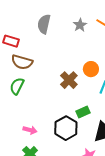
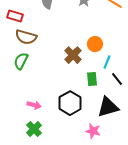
green rectangle: (83, 112) -> (92, 79), moved, turned -72

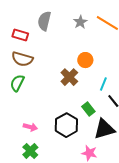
red rectangle: (15, 16) -> (20, 35), moved
orange circle: (95, 44) -> (85, 60), moved
green rectangle: (92, 79) -> (88, 109), moved, turned -32

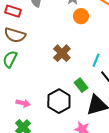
orange circle: (85, 60) -> (81, 16), moved

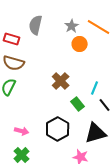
green rectangle: (81, 85) -> (78, 104), moved

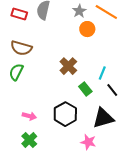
red rectangle: (12, 39) -> (19, 14), moved

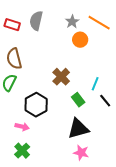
brown semicircle: (21, 48) -> (14, 59), turned 60
black hexagon: (65, 114) -> (36, 105), moved
black triangle: (103, 118) -> (78, 129), moved

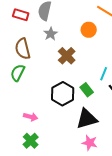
gray star: (72, 22) -> (51, 34), moved
brown cross: (61, 77) -> (67, 56), moved
black hexagon: (36, 105) -> (63, 94), moved

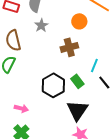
brown cross: (67, 56) -> (69, 47), moved, turned 30
black triangle: (87, 119) -> (77, 110), turned -40

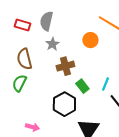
brown cross: (69, 47) -> (65, 66), moved
green rectangle: (77, 81) -> (82, 86), moved

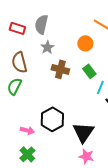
brown cross: (65, 66) -> (60, 69), turned 30
green rectangle: (82, 86) -> (89, 71), moved
black hexagon: (64, 104) -> (52, 119), moved

